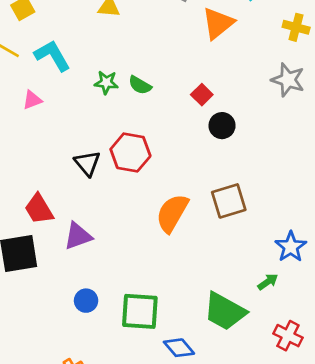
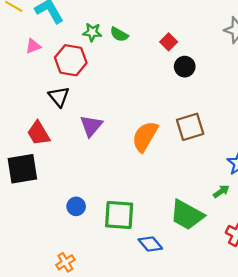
red hexagon: (130, 153) -> (71, 60), moved
black triangle: (87, 163) -> (59, 97), moved
purple triangle: (78, 236) -> (91, 126), moved, turned -30

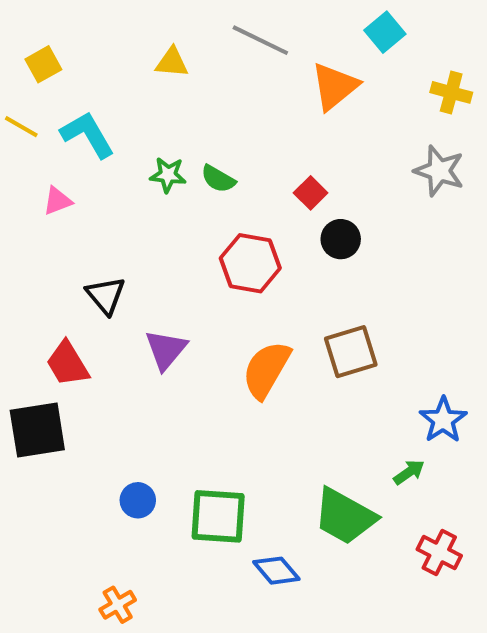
red hexagon: (71, 60) -> (250, 263), moved

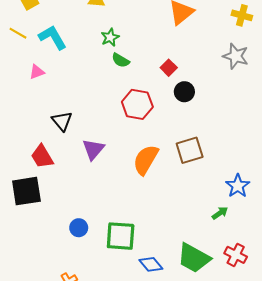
green star: (168, 175) -> (110, 37), moved, turned -30
green trapezoid: (345, 516) -> (194, 258), moved

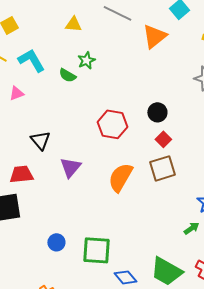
green semicircle: (121, 60) -> (67, 75), moved
red square: (169, 68) -> (163, 139), moved
red trapezoid: (42, 157) -> (21, 174), turned 115

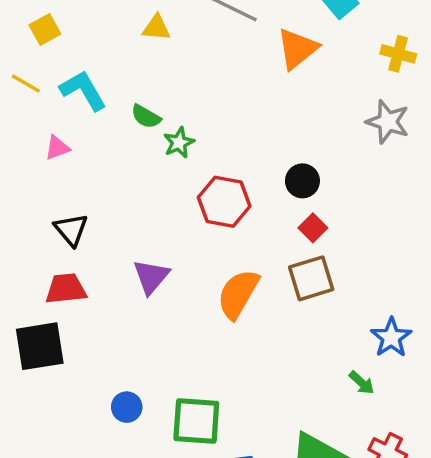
green star: (86, 60) -> (179, 143), moved
black triangle: (40, 140) -> (71, 230), moved
green arrow: (191, 228) -> (362, 383), turned 77

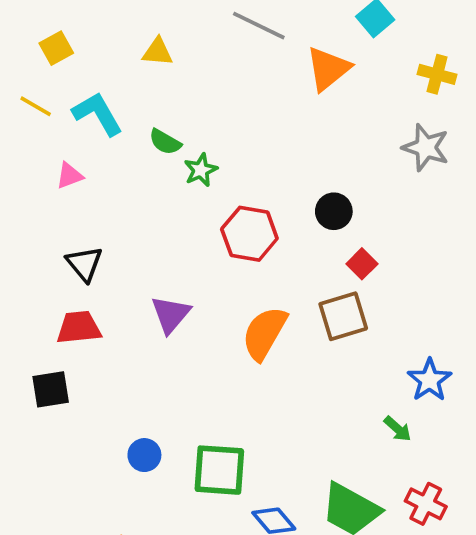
yellow triangle: (156, 28) -> (158, 52), moved
red square: (313, 228) -> (362, 264), moved
black square: (40, 346) -> (51, 389), size x0.7

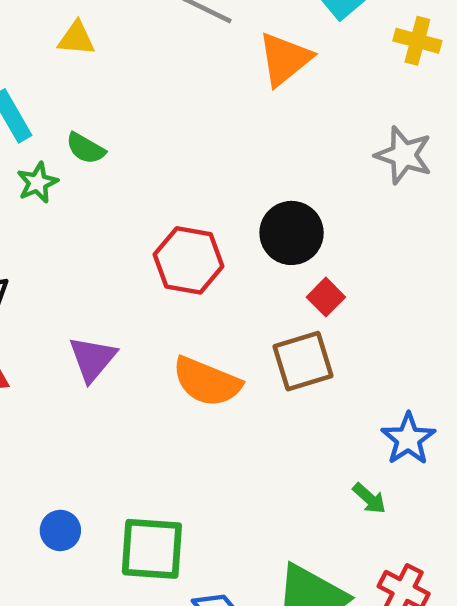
yellow cross: (437, 74) -> (417, 41), moved
green star: (201, 170) -> (38, 183), moved
black circle: (334, 211) -> (292, 233), size x1.4
orange semicircle: (264, 333) -> (207, 382), turned -98

